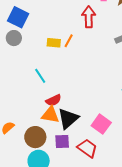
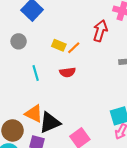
gray circle: (14, 38) -> (19, 41), moved
red semicircle: (54, 100) -> (68, 72), moved

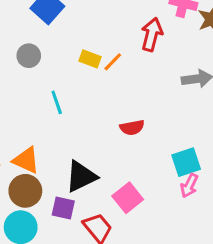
red semicircle: (68, 72) -> (132, 127), moved
orange triangle: (34, 114) -> (26, 160), moved

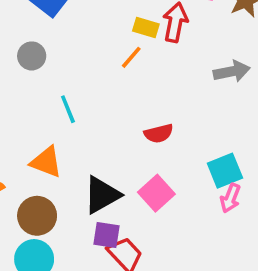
yellow rectangle: (90, 59) -> (146, 28), moved
orange triangle: (26, 160) -> (46, 162), moved
pink square: (128, 198) -> (156, 193), moved
purple square: (63, 208) -> (106, 235), moved

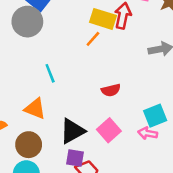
yellow rectangle: (146, 28) -> (103, 19), size x1.5
gray circle: (32, 56) -> (27, 22), moved, size x1.6
pink arrow: (230, 198) -> (148, 133), moved, turned 78

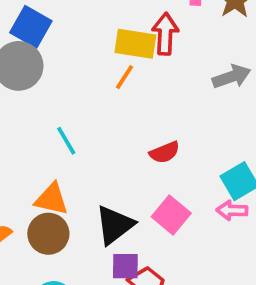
brown circle: (29, 145) -> (48, 234), moved

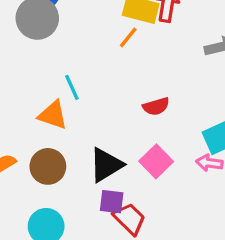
orange triangle: (52, 199) -> (53, 115), moved

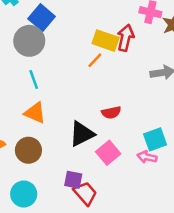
cyan line: (72, 87) -> (34, 79), moved
black triangle: (106, 165) -> (82, 134), moved

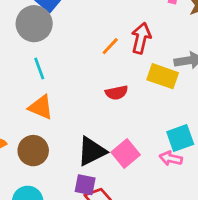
red arrow: (126, 38) -> (141, 38), moved
yellow rectangle: (106, 41) -> (163, 76), moved
red semicircle: (111, 112) -> (117, 93), moved
black triangle: (82, 134) -> (92, 151), moved

